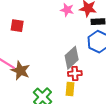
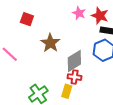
brown star: (20, 71) -> (50, 43), moved

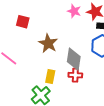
gray diamond: (74, 61) -> (74, 59), turned -45
yellow rectangle: (67, 91) -> (50, 76), moved

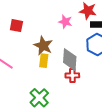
pink star: (74, 11) -> (65, 22), moved
yellow rectangle: (50, 76) -> (44, 61), moved

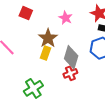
pink star: (65, 22) -> (66, 18), moved
red cross: (72, 75) -> (70, 73), turned -32

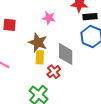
red cross: (70, 73) -> (54, 72), moved

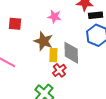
yellow rectangle: (40, 57) -> (53, 55), moved

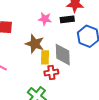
black rectangle: (96, 15) -> (67, 19), moved
red cross: (59, 70) -> (51, 73), turned 32

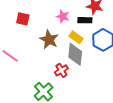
yellow rectangle: (45, 57) -> (76, 37), moved, turned -64
red cross: (51, 73) -> (61, 70), turned -32

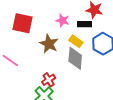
red square: (23, 19) -> (23, 23), size x1.5
red cross: (61, 70) -> (49, 80), moved

